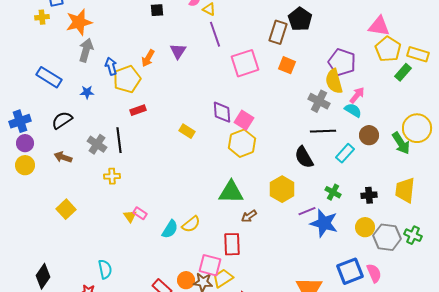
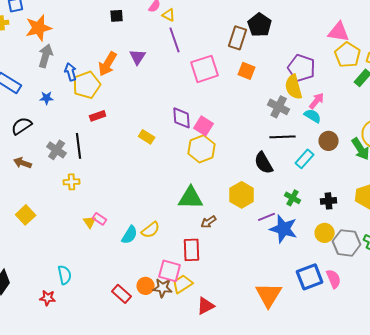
orange arrow: (148, 58) -> (108, 64), size x1.4

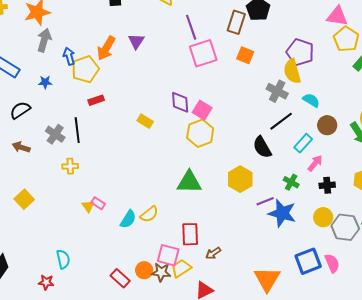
purple line: (175, 40) -> (191, 27), moved
pink arrow: (317, 101) -> (315, 163), moved
black line: (283, 137) -> (281, 121), turned -35
brown arrow: (209, 222) -> (213, 253), moved

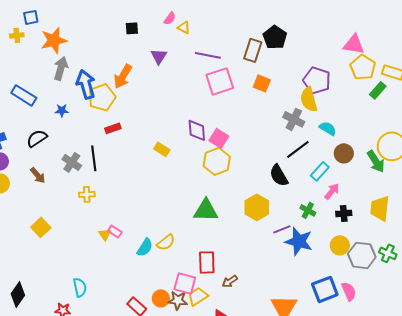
purple line: (191, 27) -> (208, 55), turned -60
purple triangle: (136, 41) -> (159, 56), moved
blue arrow: (69, 56) -> (86, 84), size x1.6
brown arrow: (21, 147) -> (38, 175), turned -150

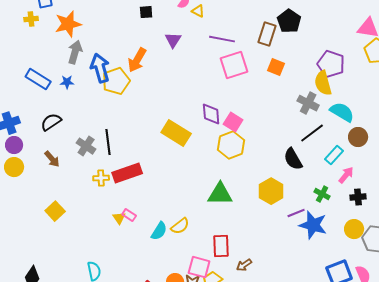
blue star: (62, 110) -> (67, 82), moved
red rectangle: (113, 128) -> (127, 173), moved, size x1.8
cyan semicircle: (328, 128) -> (342, 112), size x1.4
yellow rectangle: (162, 149) -> (176, 133), size x1.8

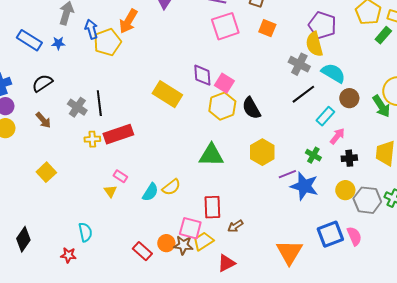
blue arrow: (100, 68) -> (91, 29), size x0.7
black semicircle: (293, 159) -> (251, 108), moved
yellow triangle: (119, 218) -> (110, 191), moved

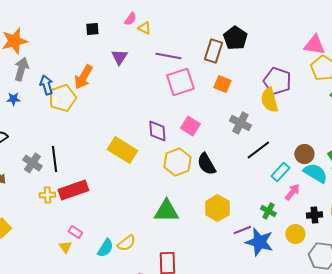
gray cross: (299, 64) -> (240, 123), moved
cyan semicircle: (333, 73) -> (315, 173), moved
pink square: (224, 83) -> (190, 126), moved
black cross: (349, 158) -> (314, 215), moved
yellow circle: (345, 190) -> (295, 234), moved

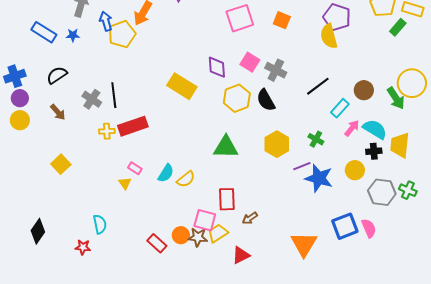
gray cross: (240, 123) -> (276, 70), moved
cyan semicircle: (315, 173) -> (375, 129), moved
green cross: (268, 211) -> (316, 139), moved
cyan semicircle: (105, 248) -> (166, 173), moved

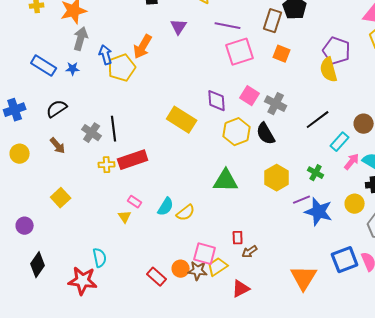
purple circle: (20, 98) -> (25, 226), moved
red rectangle: (227, 199) -> (238, 238), moved, size x0.6
red star: (83, 247) -> (83, 281), size x1.8

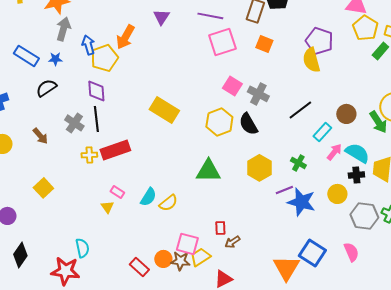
purple diamond: (217, 101) -> (96, 91), moved
black semicircle: (57, 109) -> (46, 88), moved
blue square: (345, 260) -> (312, 253), moved, turned -36

